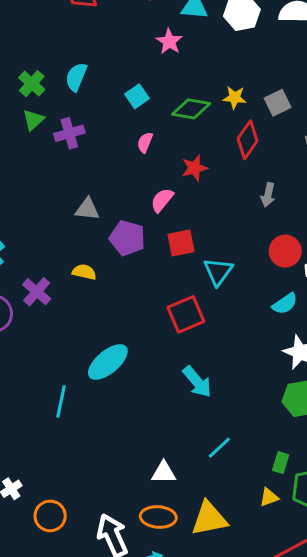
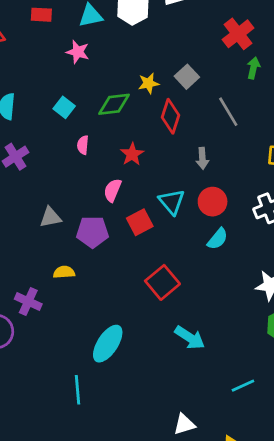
red circle: (285, 251) -> (213, 202), moved
cyan triangle: (218, 272) -> (172, 202), moved
cyan semicircle: (285, 304) -> (218, 239), moved
cyan line: (219, 448) -> (243, 386), moved, turned 35

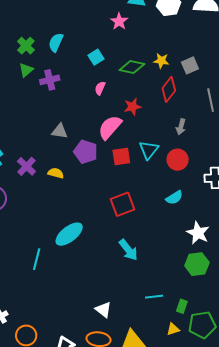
pink semicircle: (113, 190) -> (110, 127), size x1.5
cyan semicircle: (218, 239) -> (174, 198), moved
purple cross: (28, 301) -> (26, 166), moved
white triangle: (184, 424) -> (103, 310), turned 36

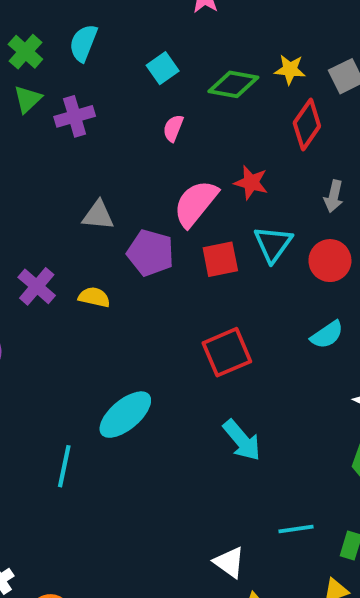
red star: (133, 107) -> (251, 183), moved, turned 30
white triangle: (103, 310) -> (229, 562), moved

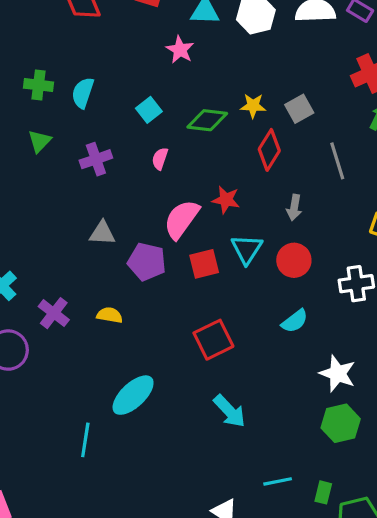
green cross: (25, 52) -> (39, 85), moved, turned -32
purple cross: (75, 116) -> (96, 159), moved
purple cross: (37, 286) -> (54, 313), moved
yellow semicircle: (94, 297) -> (110, 315), moved

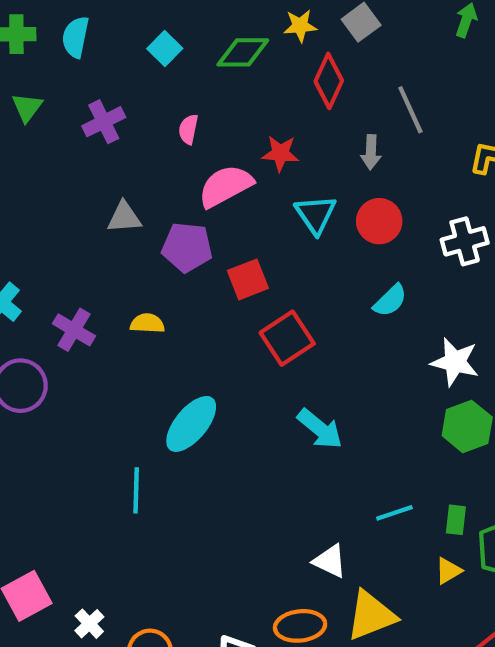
pink semicircle: (160, 159) -> (188, 129), moved
gray line: (337, 161) -> (410, 110), moved
pink semicircle: (182, 219) -> (225, 186), turned 33
red square: (204, 264) -> (248, 279), moved

